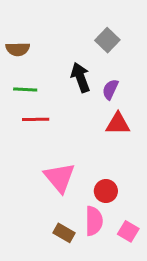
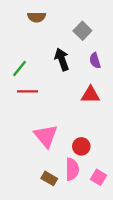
brown semicircle: (18, 49) -> (37, 17), moved
green line: (25, 89) -> (19, 69), turned -54
purple semicircle: (110, 89) -> (95, 60), moved, turned -42

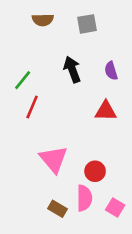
gray square: (82, 31) -> (87, 24), moved, turned 36
red line: (27, 91) -> (32, 107), turned -66

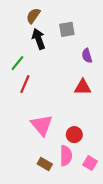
brown semicircle: (43, 20) -> (33, 16), turned 126
gray square: (87, 24) -> (67, 29), moved
black arrow: (72, 69) -> (39, 39), moved

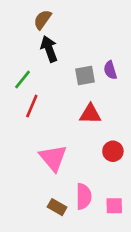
gray square: (67, 29) -> (85, 75), moved
red triangle: (83, 87) -> (90, 114), moved
red circle: (74, 135) -> (113, 151), moved
pink square: (90, 163) -> (114, 206), turned -32

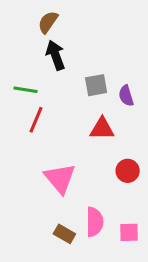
purple semicircle: (110, 70) -> (126, 96), moved
green line: (23, 79) -> (25, 90), turned 60

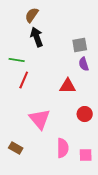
gray square: (96, 85) -> (80, 45), moved
brown rectangle: (64, 234) -> (16, 148), moved

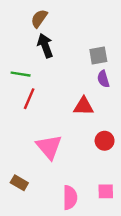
pink semicircle: (63, 148) -> (70, 198), moved

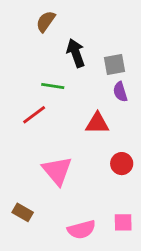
black arrow: (45, 46) -> (76, 53), moved
green line: (21, 74) -> (53, 86), moved
red line: (29, 99) -> (34, 115), turned 30
pink semicircle: (70, 198) -> (81, 230), turned 75

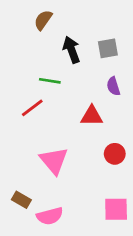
gray square: (115, 64) -> (108, 48), moved
pink square: (123, 222) -> (116, 209), size x1.4
pink semicircle: (81, 230) -> (50, 216), moved

